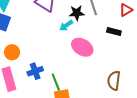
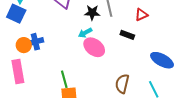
cyan arrow: (66, 26) -> (85, 33), moved
blue cross: (35, 71) -> (35, 42), moved

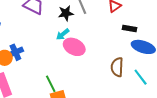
black rectangle: (127, 35) -> (129, 29), moved
brown semicircle: (122, 84) -> (117, 67), moved

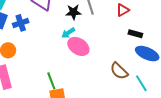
blue cross: (15, 52) -> (21, 23), moved
brown semicircle: (117, 67) -> (119, 71), turned -54

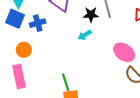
pink ellipse: (78, 46) -> (124, 52), moved

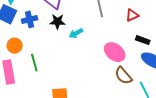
black star: (91, 15) -> (57, 22), moved
green line: (66, 82) -> (34, 63), moved

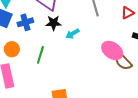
green line: (34, 63) -> (40, 55), moved, turned 36
brown semicircle: (123, 76) -> (123, 62), moved

